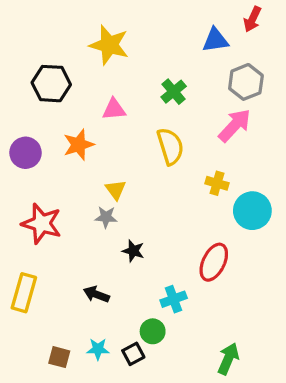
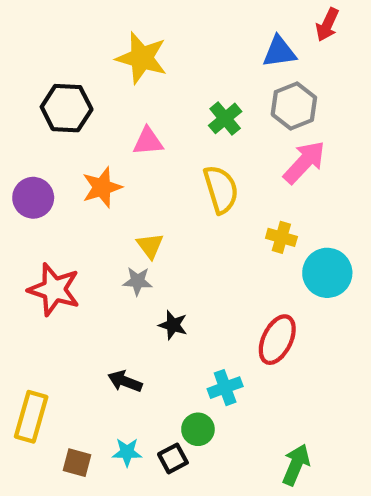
gray hexagon: (246, 82) -> (294, 106), moved
yellow rectangle: (24, 293) -> (31, 417), moved

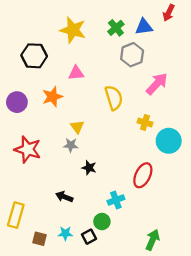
gray hexagon: (294, 106) -> (132, 55), moved
green cross: (225, 118) -> (116, 28), moved

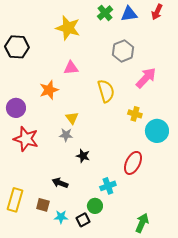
blue triangle: (144, 27) -> (129, 14), moved
green cross: (116, 28) -> (105, 13), moved
black hexagon: (34, 56) -> (17, 47), moved
purple circle: (17, 102) -> (16, 108), moved
brown square: (40, 239) -> (43, 205), moved

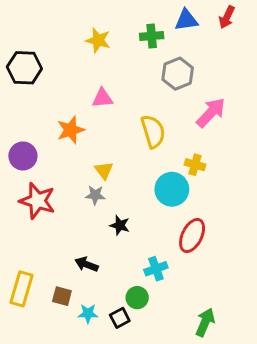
green cross: (105, 13) -> (152, 36), moved, turned 35
yellow star: (68, 28) -> (98, 40), size x0.7
cyan circle: (157, 131) -> (172, 189), moved

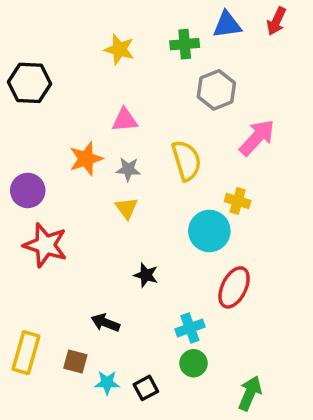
gray star: (95, 195) -> (128, 169), moved
green circle: (137, 298) -> (193, 363), moved

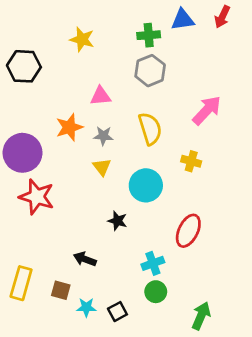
yellow star: (119, 49) -> (82, 39), moved
gray hexagon: (216, 90) -> (150, 71), moved
purple circle: (28, 190) -> (23, 153), size x1.4
cyan circle: (209, 231) -> (146, 185), moved

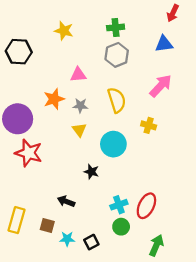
blue triangle: (183, 20) -> (164, 44), moved
red ellipse: (188, 231) -> (146, 206), moved

